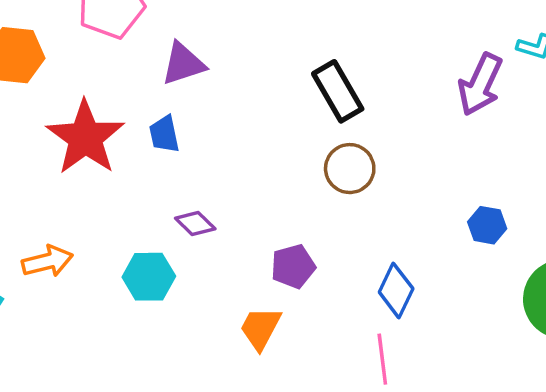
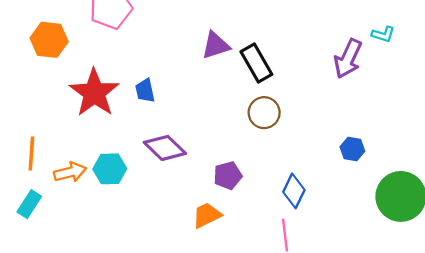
purple triangle: (183, 64) -> (216, 45), moved
purple diamond: (195, 223) -> (165, 148), size x1.6
cyan hexagon: (149, 277) -> (110, 169), moved
orange trapezoid: (260, 328) -> (207, 215), turned 36

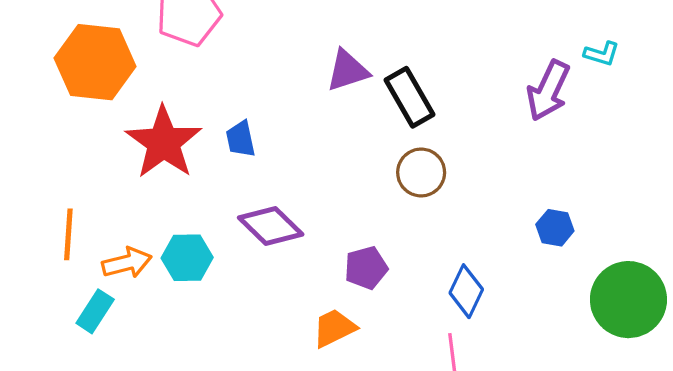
orange hexagon: (49, 40) -> (95, 62), size x1.4
cyan rectangle: (29, 204) -> (95, 311), moved

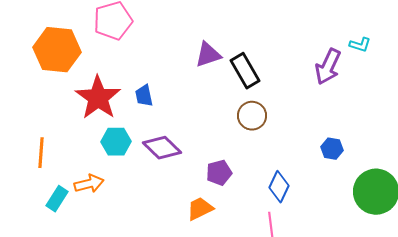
cyan hexagon: (187, 258) -> (116, 142), moved
orange arrow: (127, 263) -> (89, 184), moved

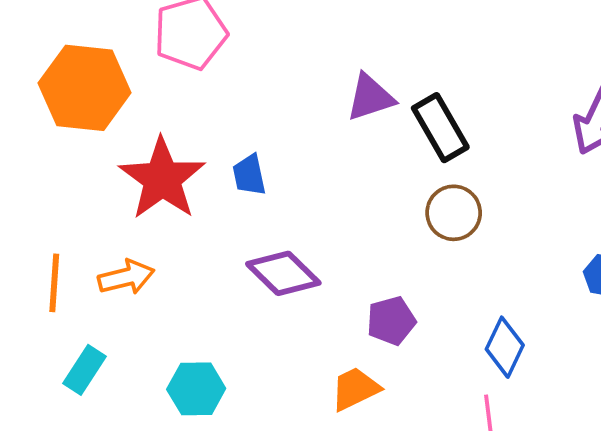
cyan hexagon: (116, 142) -> (196, 389), moved
orange arrow: (89, 184) -> (126, 277), moved

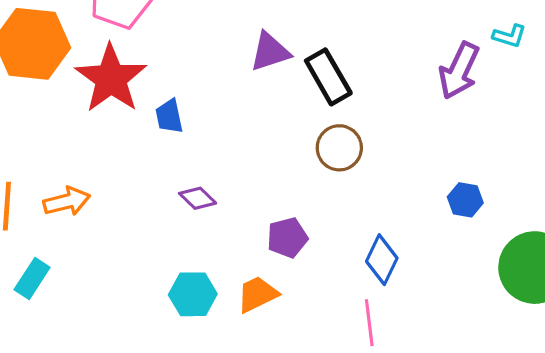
red star: (162, 179) -> (111, 79), moved
purple diamond: (283, 273) -> (198, 198), size x0.6
cyan hexagon: (196, 389) -> (193, 294), moved

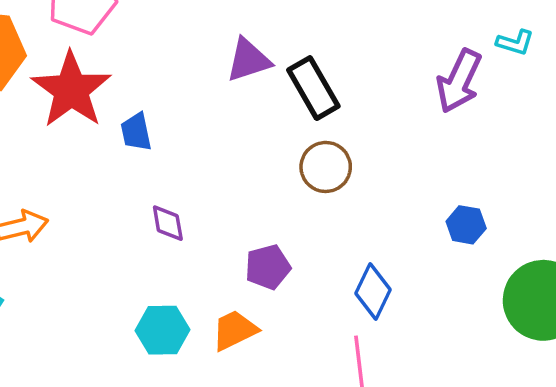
purple diamond: (198, 198) -> (168, 223), turned 36

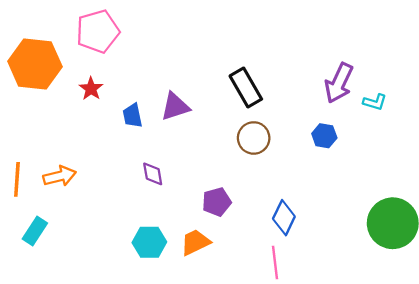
cyan L-shape: (515, 42) -> (375, 102), moved
purple triangle: (248, 60) -> (175, 107), moved
red star: (71, 90) -> (91, 89), size x0.5
blue hexagon: (466, 225) -> (324, 136), moved

